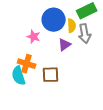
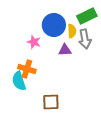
purple triangle: (65, 45) -> (65, 50), turned 32
brown square: (51, 75) -> (51, 102), moved

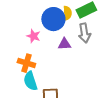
yellow semicircle: (72, 31) -> (67, 13), moved
cyan semicircle: (19, 81) -> (30, 81), moved

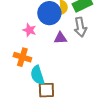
cyan semicircle: (30, 81) -> (37, 75), moved

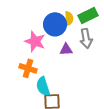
pink star: (29, 30) -> (35, 41), size x1.5

